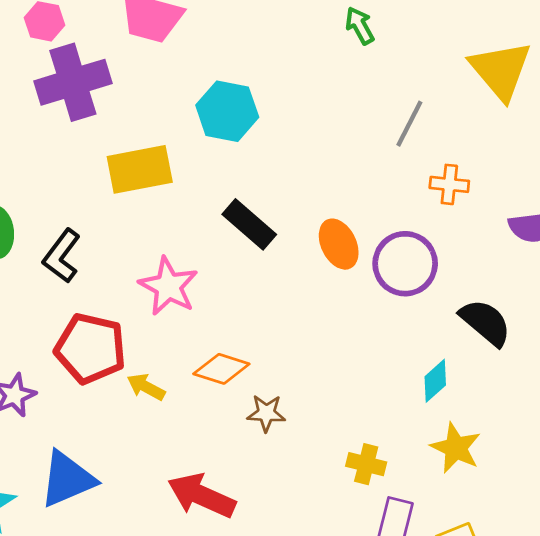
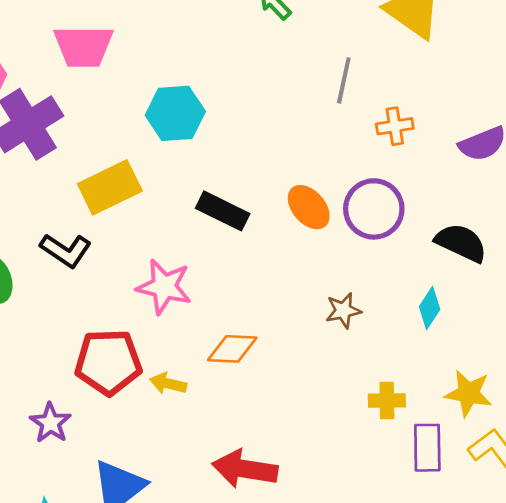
black L-shape: (62, 256) -> (66, 250), moved, turned -78
brown star: (266, 413) -> (343, 311), moved
yellow star: (456, 448) -> (468, 393), moved

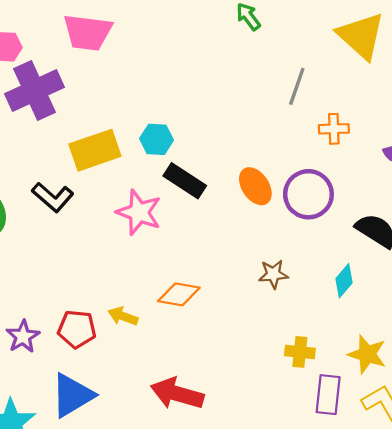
cyan hexagon: (175, 113) -> (157, 139), moved, size x0.7
pink star: (164, 287) -> (139, 212), moved
red pentagon: (108, 362) -> (77, 329), moved, size x0.7

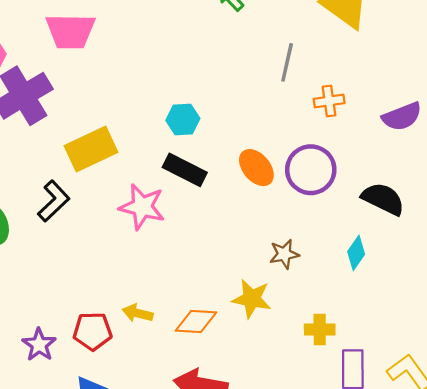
cyan hexagon: (157, 139) -> (183, 119), moved
black L-shape: (53, 197) -> (54, 201), turned -78
orange diamond: (179, 294) -> (196, 322), moved
yellow star: (367, 354) -> (252, 299), moved

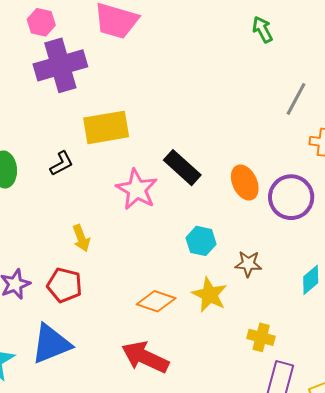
cyan hexagon: (183, 119) -> (201, 241), moved
black L-shape: (54, 201) -> (62, 164), size x0.7
yellow arrow: (138, 313) -> (81, 238), moved, turned -140

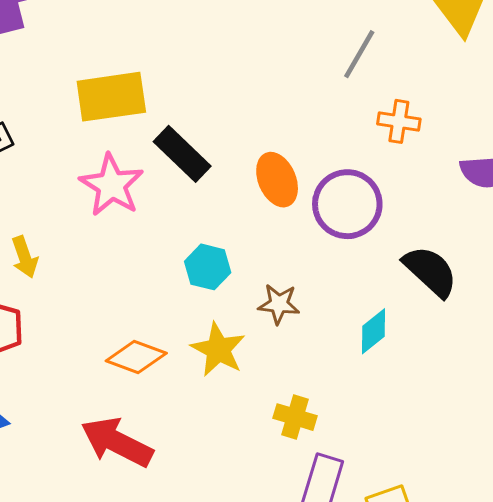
yellow rectangle: (106, 127) -> (111, 97), moved

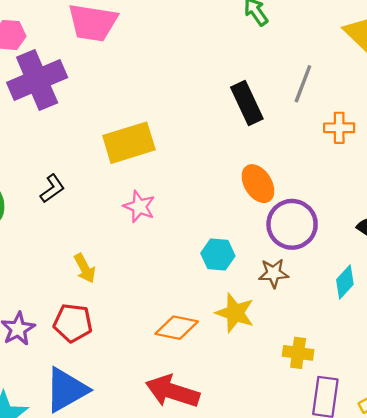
black rectangle: (182, 154) -> (247, 103), moved, turned 30
pink star: (112, 185) -> (139, 207), size x0.7
purple circle: (347, 204) -> (292, 224), moved

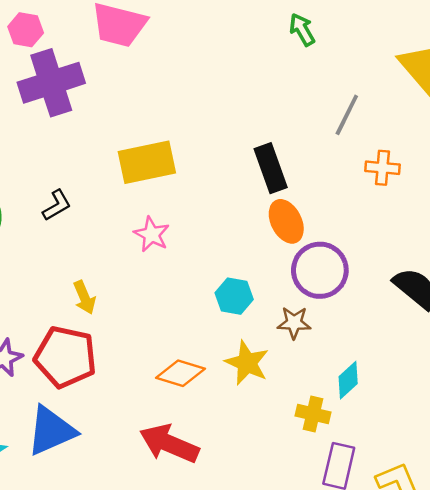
black rectangle: (247, 103) -> (271, 168), moved
cyan diamond: (345, 282) -> (348, 380), moved
red pentagon: (73, 323) -> (65, 357), size x1.4

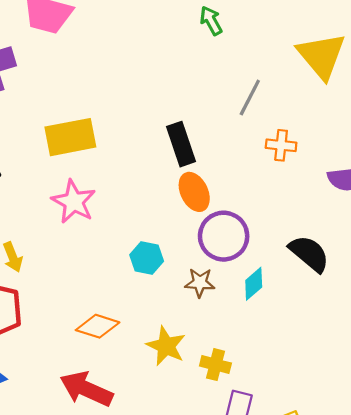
pink star: (152, 234) -> (74, 202), size x1.4
yellow star: (247, 363) -> (166, 346), moved
cyan diamond: (348, 380) -> (254, 284), moved

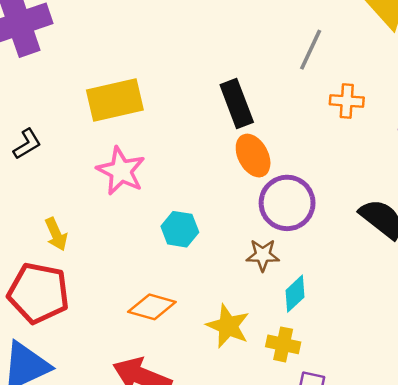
cyan hexagon: (147, 258) -> (180, 229), moved
cyan diamond: (254, 284) -> (295, 294), moved

